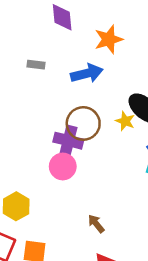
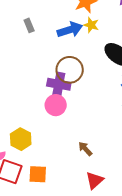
gray rectangle: (36, 65) -> (29, 25), turned 64
yellow star: (125, 121) -> (91, 25), moved

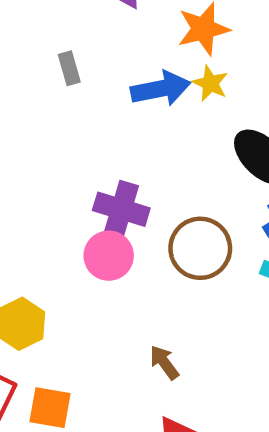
brown circle: (70, 70) -> (200, 248), moved

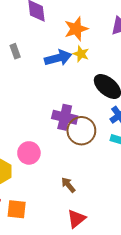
purple cross: (121, 209) -> (65, 117), moved
pink circle: (109, 256) -> (29, 153), moved

